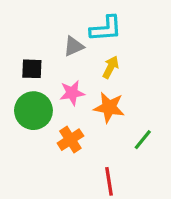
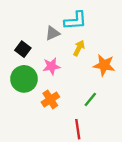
black square: (32, 69) -> (23, 49), turned 35
orange star: (109, 107) -> (104, 65), moved
green line: (143, 140) -> (90, 99), moved

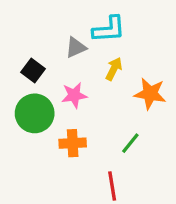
orange cross: (50, 99) -> (73, 143), turned 30

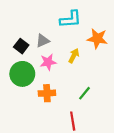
gray triangle: (76, 47) -> (43, 41), moved
yellow arrow: (114, 69) -> (74, 56), moved
orange star: (150, 94) -> (97, 39), moved

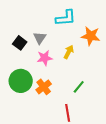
gray triangle: (43, 41) -> (40, 38), turned -32
green circle: (22, 74) -> (21, 81), moved
orange cross: (47, 93) -> (44, 87), turned -35

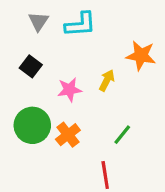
cyan L-shape: (66, 18) -> (80, 24), moved
gray triangle: (40, 38) -> (38, 21), moved

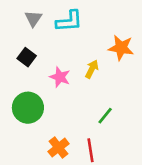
pink star: (70, 90) -> (60, 77), turned 30
orange cross: (68, 135) -> (59, 148), moved

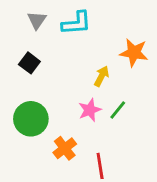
pink star: (60, 77) -> (90, 110), moved, turned 30
green line: (105, 116) -> (118, 110), moved
orange cross: (59, 148) -> (65, 148), moved

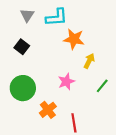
orange star: (134, 53) -> (74, 39), moved
yellow arrow: (102, 76) -> (89, 61), moved
green line: (118, 110) -> (102, 86), moved

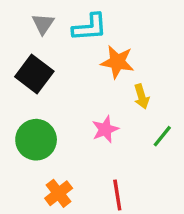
black square: (22, 47) -> (34, 74), size x1.5
yellow arrow: (89, 61) -> (142, 96), turned 136
orange cross: (48, 110) -> (59, 193), moved

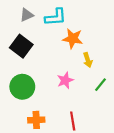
gray triangle: (43, 24) -> (27, 15), turned 32
orange cross: (59, 193) -> (36, 120), turned 35

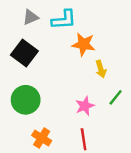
pink star: (65, 80) -> (85, 106), moved
orange cross: (36, 120) -> (42, 138), turned 35

